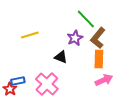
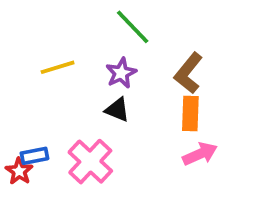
green line: (86, 19) -> (133, 27), moved
purple star: (75, 38) -> (121, 73), moved

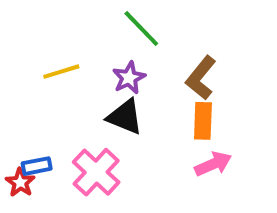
black triangle: (117, 110) -> (125, 117), size x1.4

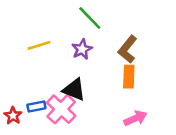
black triangle: (125, 117) -> (74, 90), moved
pink arrow: (213, 164) -> (135, 118), moved
blue rectangle: (37, 166) -> (36, 107), moved

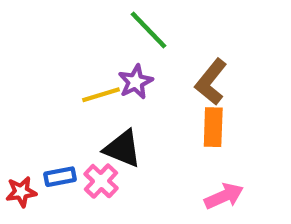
yellow line: (39, 45) -> (101, 95), moved
pink cross: (61, 109) -> (101, 181), size x0.7
red star: (13, 116) -> (21, 192), turned 30

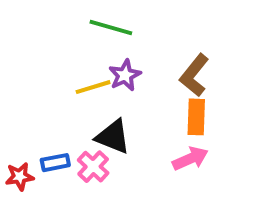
green line: (148, 30) -> (111, 28), moved, turned -30
pink arrow: (224, 196) -> (190, 159), moved

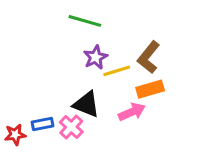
yellow line: (93, 87) -> (117, 71), moved
orange rectangle: (196, 117) -> (150, 89), turned 72
pink arrow: (190, 159) -> (132, 112), moved

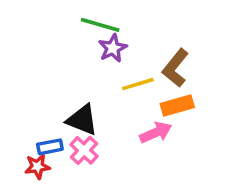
purple star: (95, 57) -> (113, 48), moved
black triangle: (86, 104) -> (82, 120), moved
red star: (15, 135) -> (37, 167), moved

